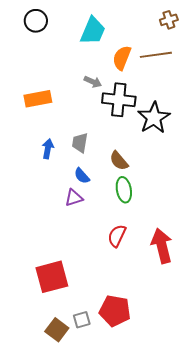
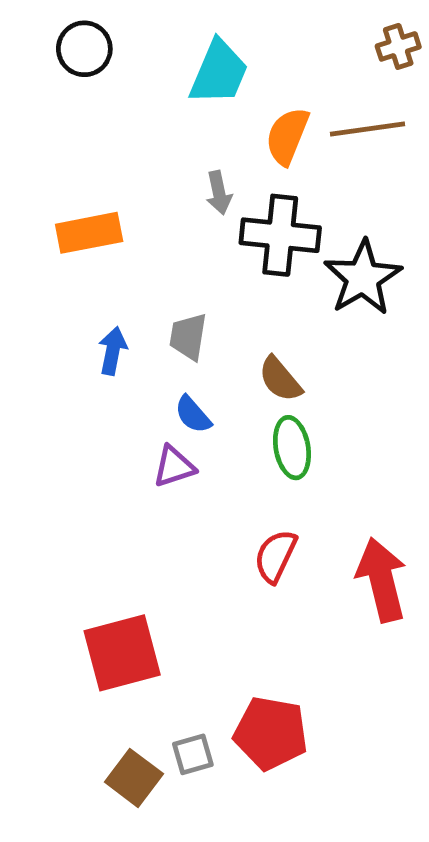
gray arrow: (93, 82) -> (219, 193), turned 54

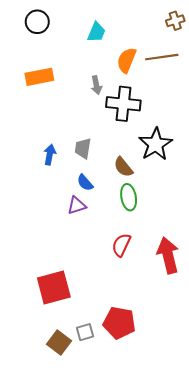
cyan trapezoid: (219, 72) -> (96, 32), size x0.7
orange rectangle: (89, 233) -> (39, 77), moved
black star: (363, 278) -> (156, 144), moved

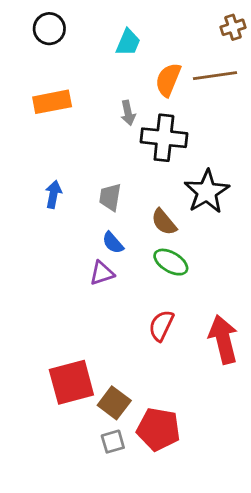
blue arrow: (50, 155) -> (53, 194), moved
green ellipse: (129, 197) -> (171, 262), turned -50
brown square: (59, 343) -> (114, 403), moved

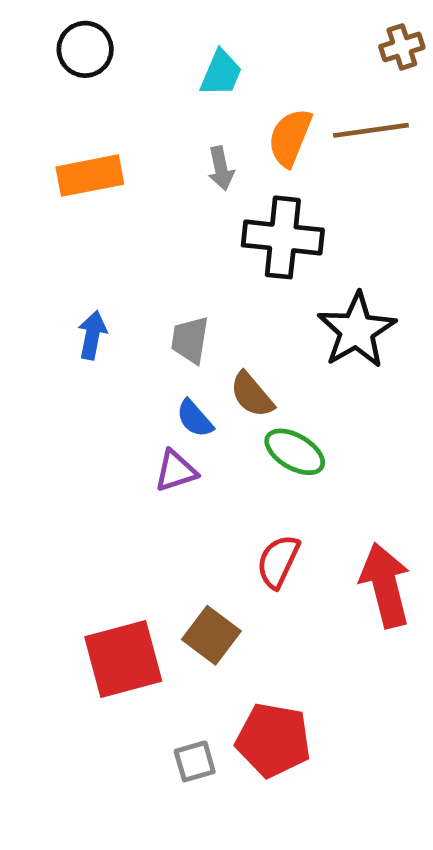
gray arrow: (128, 113) -> (221, 168), moved
brown semicircle: (164, 222) -> (252, 395), moved
brown square: (114, 403) -> (211, 635), moved

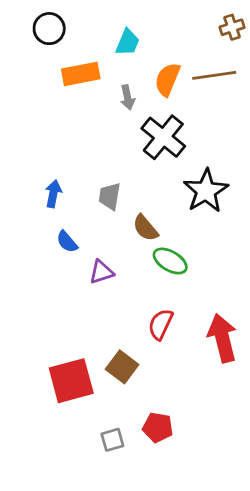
orange rectangle: (90, 176) -> (81, 74), moved
black cross: (283, 237) -> (163, 137), turned 33
blue semicircle: (195, 418) -> (67, 242), moved
red pentagon: (273, 740) -> (158, 427), size x0.7

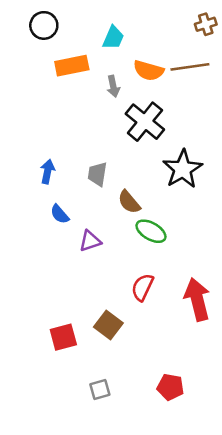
orange semicircle: (167, 79) -> (149, 70), turned -96
red square: (71, 381) -> (63, 337), size x0.7
red pentagon: (158, 427) -> (170, 387), moved

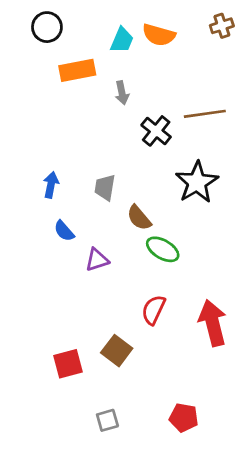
brown line: (190, 67) -> (205, 114), moved
orange semicircle: (149, 70) -> (159, 35), moved
black cross: (145, 122) -> (156, 131), size x0.7

